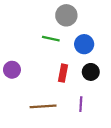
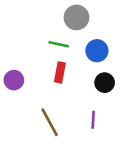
red rectangle: (63, 73) -> (60, 72), moved
brown line: (43, 106) -> (50, 122), turned 65

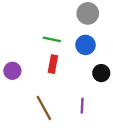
gray circle: (76, 17) -> (88, 13), moved
black circle: (105, 83) -> (101, 73), moved

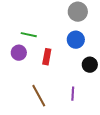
green line: (52, 39) -> (29, 35), moved
purple circle: (12, 71) -> (19, 53), moved

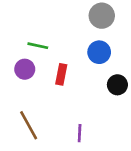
purple line: (73, 94) -> (80, 133), moved
brown line: (39, 96) -> (29, 125), moved

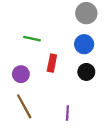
purple circle: (25, 69) -> (21, 74), moved
black circle: (117, 85) -> (86, 72), moved

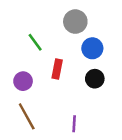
gray circle: (86, 13) -> (75, 22), moved
green line: (32, 39) -> (35, 42), turned 42

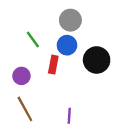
blue circle: (92, 48) -> (67, 45), moved
black circle: (95, 79) -> (97, 60), moved, size x1.5

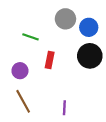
green line: (33, 39) -> (31, 37), turned -35
blue circle: (67, 45) -> (89, 27), moved

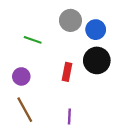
red rectangle: (50, 60) -> (67, 72), moved

